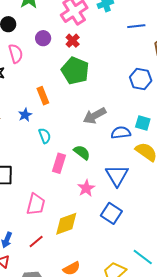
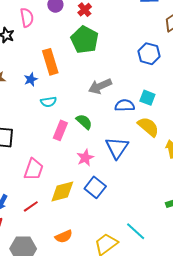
orange rectangle: (43, 96) -> (50, 62), size x1.4
cyan semicircle: (45, 136) -> (48, 102), turned 98
blue square: (111, 213) -> (95, 187), moved

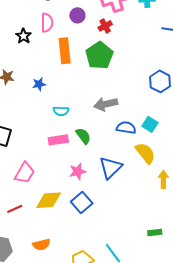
orange rectangle: (50, 62) -> (65, 51), moved
cyan semicircle: (48, 102) -> (61, 111), moved
pink rectangle: (60, 130) -> (58, 140), turned 48

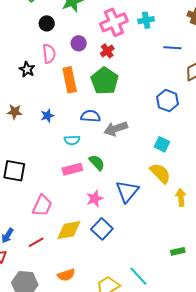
blue semicircle: (126, 128) -> (90, 116), moved

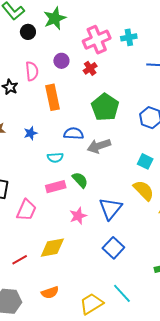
black circle: (47, 23) -> (28, 32), moved
green pentagon: (105, 81) -> (105, 107), moved
pink trapezoid: (42, 205) -> (26, 210), moved
blue square: (102, 229) -> (113, 248), moved

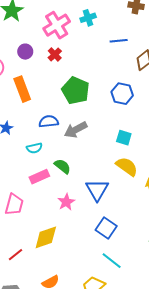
cyan line: (122, 293) -> (112, 261), moved

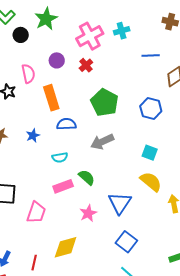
blue semicircle: (49, 121) -> (66, 124), moved
red line: (15, 255) -> (34, 263), turned -42

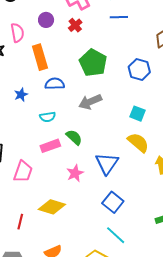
blue line: (151, 56) -> (119, 17), moved
yellow diamond: (66, 247) -> (52, 207), turned 32

